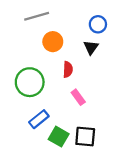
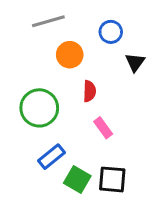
blue circle: (98, 24) -> (111, 32), moved
black triangle: (91, 47) -> (135, 62), moved

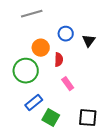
blue circle: (111, 32) -> (66, 34), moved
orange circle: (70, 55) -> (41, 48), moved
black square: (112, 179) -> (88, 118), moved

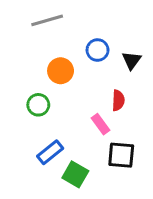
red semicircle: (59, 60) -> (118, 100), moved
green circle: (26, 71) -> (38, 105), size x0.6
black square: (88, 118) -> (121, 155), moved

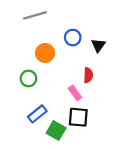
black square: (121, 155) -> (78, 117), moved

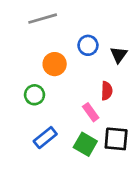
black square: (78, 117) -> (116, 139), moved
green square: (56, 130) -> (85, 144), moved

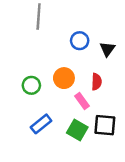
gray line: (43, 19) -> (39, 17), turned -70
orange circle: (55, 64) -> (64, 78), moved

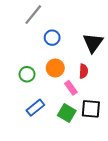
gray line: (39, 17) -> (33, 15), turned 35
blue circle: (80, 41) -> (52, 38), moved
black triangle: (107, 49) -> (93, 43), size x1.5

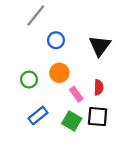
red semicircle: (84, 71) -> (99, 87), moved

